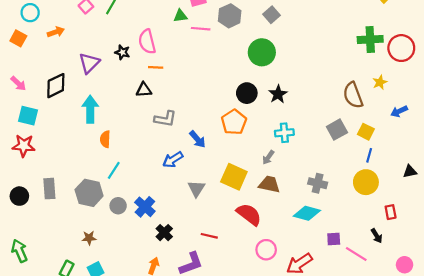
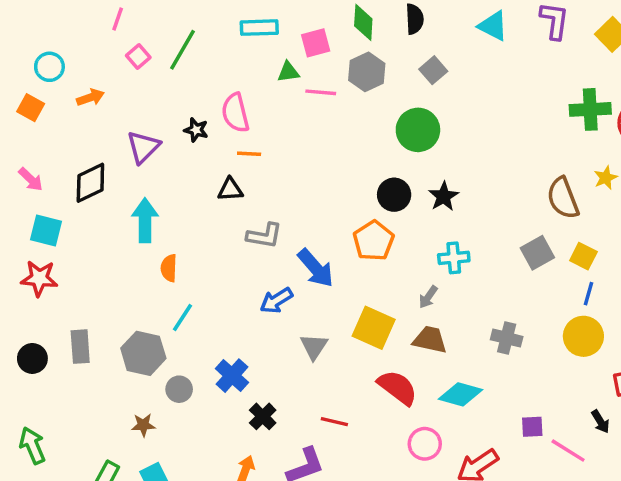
blue arrow: (197, 139) -> (316, 268), size x1.4
gray circle: (118, 206) -> (179, 389), moved
cyan diamond: (307, 213) -> (461, 394), moved

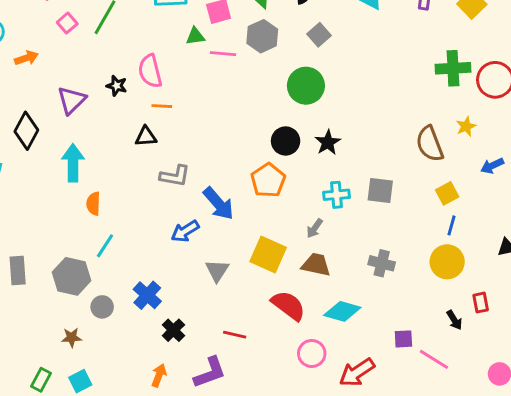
black diamond: (90, 183) -> (26, 131), turned -36
gray square: (537, 253) -> (380, 190), moved, turned 36
yellow square: (583, 256) -> (447, 193), turned 35
black arrow: (600, 422) -> (454, 320), moved

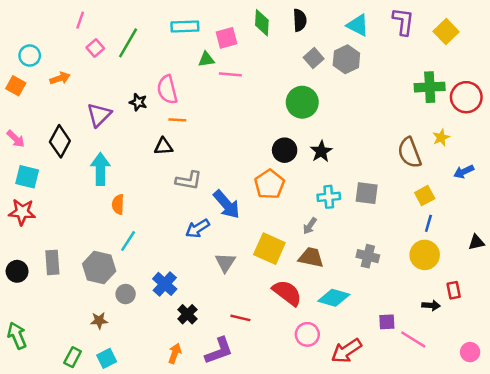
gray hexagon: (262, 36) -> (346, 59), moved
black arrow: (454, 320) -> (431, 305), turned -54

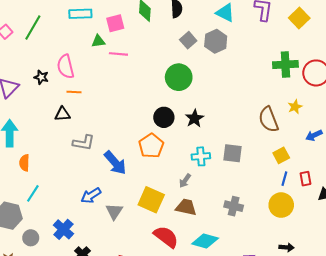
blue arrow: (198, 228) -> (91, 196), moved
red rectangle: (454, 290) -> (306, 179), moved

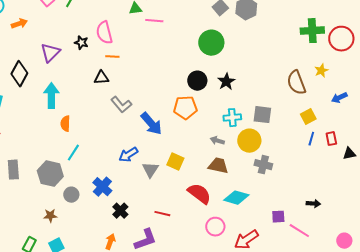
gray L-shape: (84, 143) -> (121, 105), turned 40
orange pentagon: (151, 146) -> (185, 108), turned 30
gray arrow: (185, 181) -> (217, 141), turned 72
yellow square: (151, 200) -> (175, 162), moved, size x0.7
yellow circle: (281, 205) -> (249, 141), moved

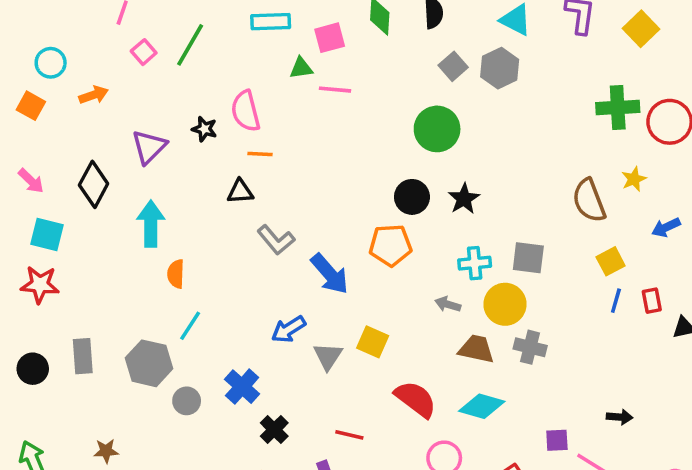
brown trapezoid: (218, 166) -> (476, 349), moved
brown star: (50, 216) -> (106, 451), moved

